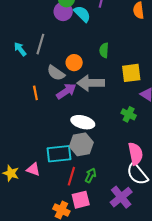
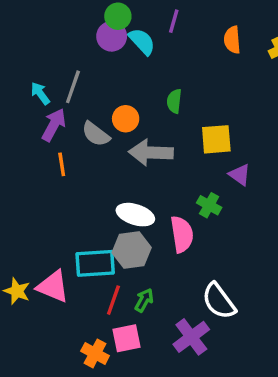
purple arrow: (66, 91) -> (54, 125), moved, turned -30
pink semicircle: (135, 154) -> (182, 234), moved
pink triangle: (33, 169) -> (53, 286), size x1.5

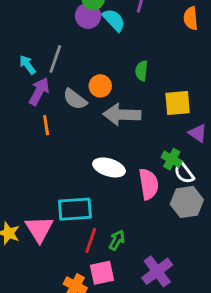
gray hexagon: (132, 250) -> (187, 202), moved
pink triangle: (53, 286) -> (39, 229), turned 36
white semicircle: (219, 301) -> (184, 173), moved, size x0.7

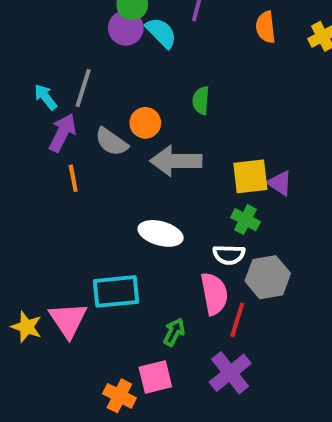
yellow square: (178, 103) -> (250, 176), moved
white semicircle: (184, 173) -> (229, 255), moved, turned -50
pink semicircle: (149, 184) -> (214, 294), moved
red line: (91, 240) -> (237, 320), moved

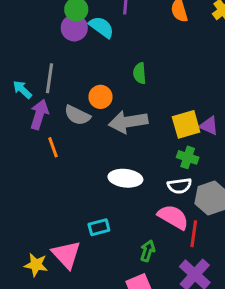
cyan rectangle: (116, 291) -> (99, 227), size x0.6
pink semicircle: (214, 294) -> (173, 217), turned -40

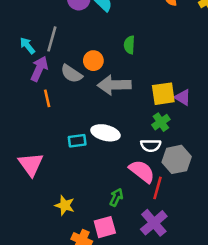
green cross: (188, 157) -> (161, 122), turned 30
cyan rectangle: (99, 227) -> (77, 141), moved
pink triangle: (66, 255) -> (31, 164), moved
yellow star: (36, 265) -> (65, 205), moved

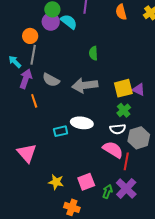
orange circle: (93, 61) -> (30, 36), moved
green arrow: (116, 197) -> (107, 192), moved
pink square: (105, 227) -> (86, 182), moved

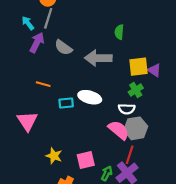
green semicircle: (93, 53) -> (119, 32), moved
orange line: (34, 101) -> (43, 84), moved, turned -64
gray hexagon: (139, 138) -> (136, 128), moved
red line: (126, 161) -> (130, 155), moved

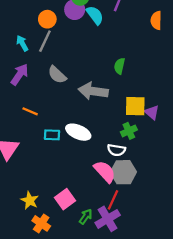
purple arrow: (37, 42) -> (20, 74), moved
yellow star: (54, 156) -> (30, 200), moved
pink square: (86, 160) -> (65, 199), turned -30

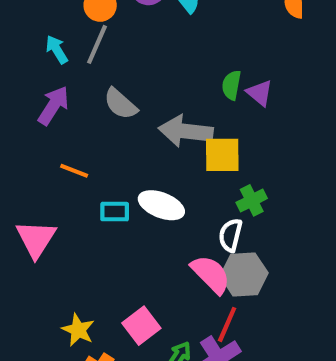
yellow square: (135, 106) -> (222, 155), moved
purple triangle: (152, 112) -> (260, 93), moved
white semicircle: (116, 150) -> (230, 235), turned 96

